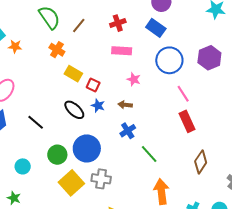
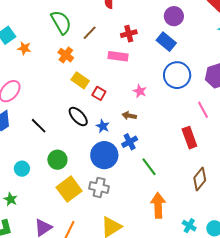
pink rectangle: (122, 51) -> (118, 56), moved
pink line: (183, 94) -> (203, 110), moved
blue star: (98, 106) -> (103, 126), moved
blue circle: (87, 148) -> (104, 155), moved

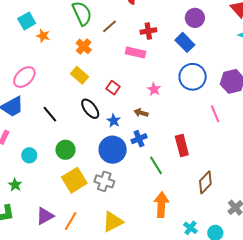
yellow rectangle: (80, 80) -> (80, 75), moved
red rectangle: (189, 138) -> (182, 145), moved

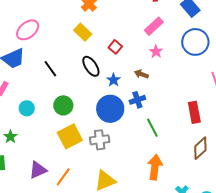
pink rectangle: (135, 52) -> (154, 26), moved, turned -60
red rectangle: (182, 145) -> (194, 112), moved
gray cross: (104, 181) -> (100, 140), turned -30

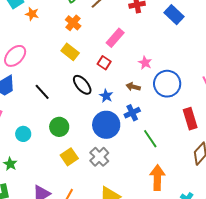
pink rectangle: (154, 26) -> (115, 38), moved
blue circle: (195, 42) -> (167, 84), moved
yellow square: (70, 136) -> (69, 157), size x0.7
gray cross: (100, 140) -> (99, 157), turned -30

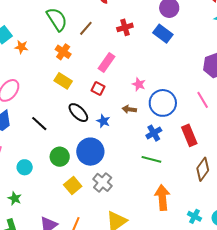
blue cross: (132, 113) -> (154, 133), moved
blue circle: (106, 125) -> (90, 152), moved
green line: (150, 139) -> (151, 159), turned -36

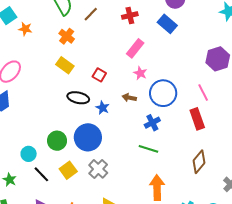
pink rectangle: (106, 62) -> (135, 48), moved
black ellipse: (78, 113) -> (78, 98), turned -35
black line: (39, 124) -> (41, 174), moved
red rectangle: (189, 135) -> (197, 119), moved
cyan circle: (25, 167) -> (29, 154), moved

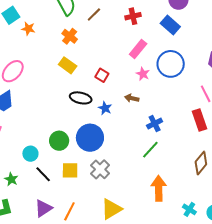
blue circle: (163, 93) -> (171, 64), moved
green line: (148, 149) -> (150, 150), turned -66
yellow square: (68, 170) -> (70, 170), turned 36

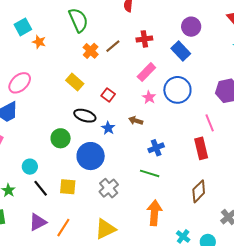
brown line: (94, 14) -> (113, 46), moved
orange cross: (70, 36) -> (91, 51), moved
green circle: (59, 141) -> (61, 138), moved
green line: (150, 150) -> (150, 173), turned 60
gray cross: (100, 169) -> (109, 188), moved

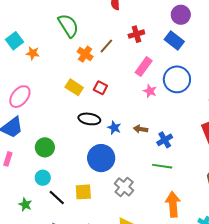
red square: (108, 95) -> (100, 88), moved
brown arrow: (136, 121) -> (141, 129), moved
green circle: (61, 138) -> (45, 147), moved

